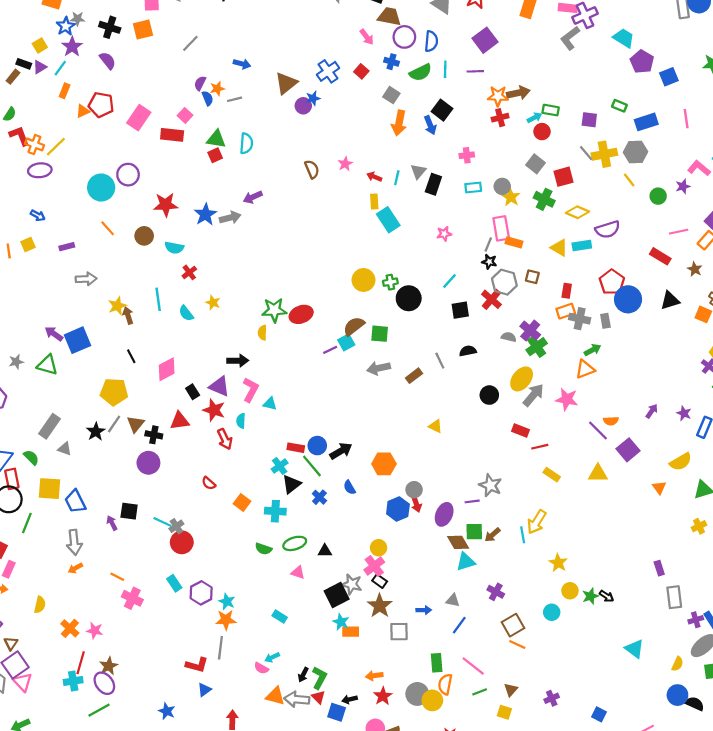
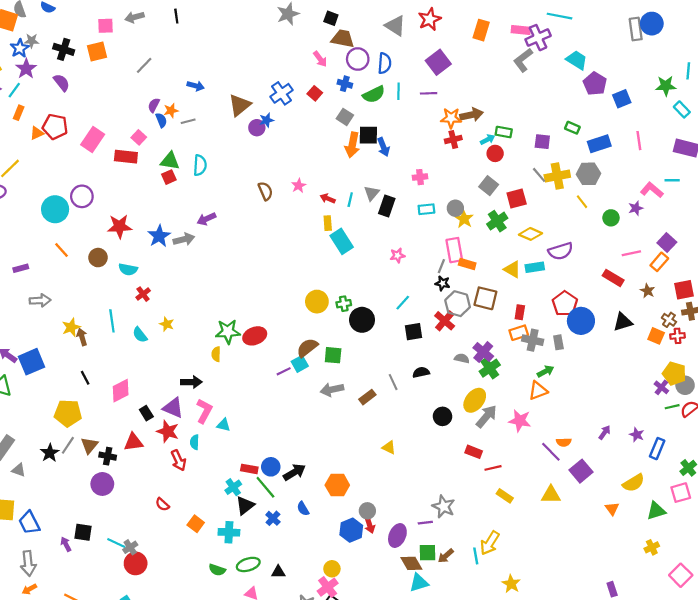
black square: (442, 110) -> (368, 135), moved, turned -36
green cross: (544, 199) -> (497, 221), turned 30
brown square: (532, 277) -> (485, 298), size x1.6

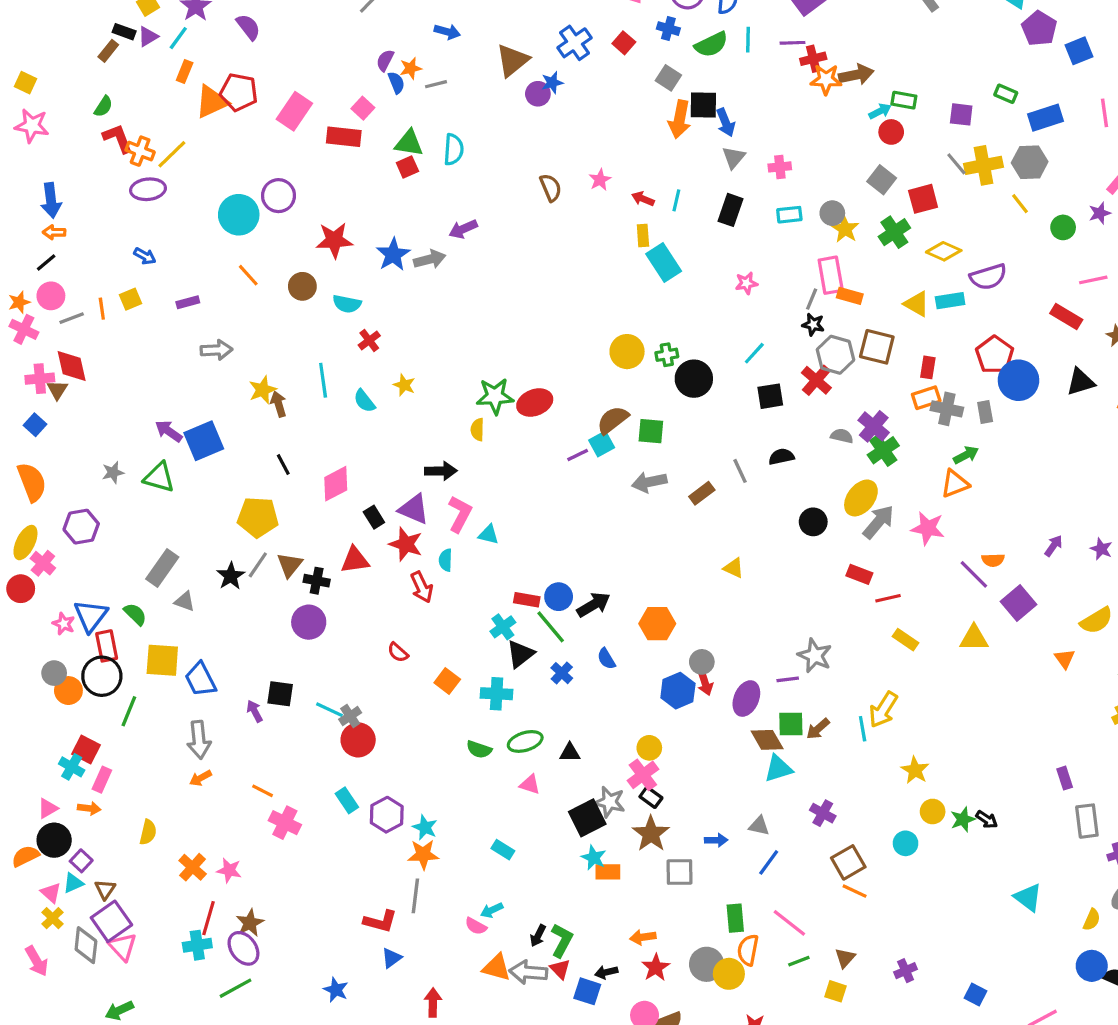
orange triangle: (37, 133) -> (212, 102), size x1.6
red cross: (453, 139) -> (813, 59), moved
gray triangle: (372, 193) -> (734, 157), moved

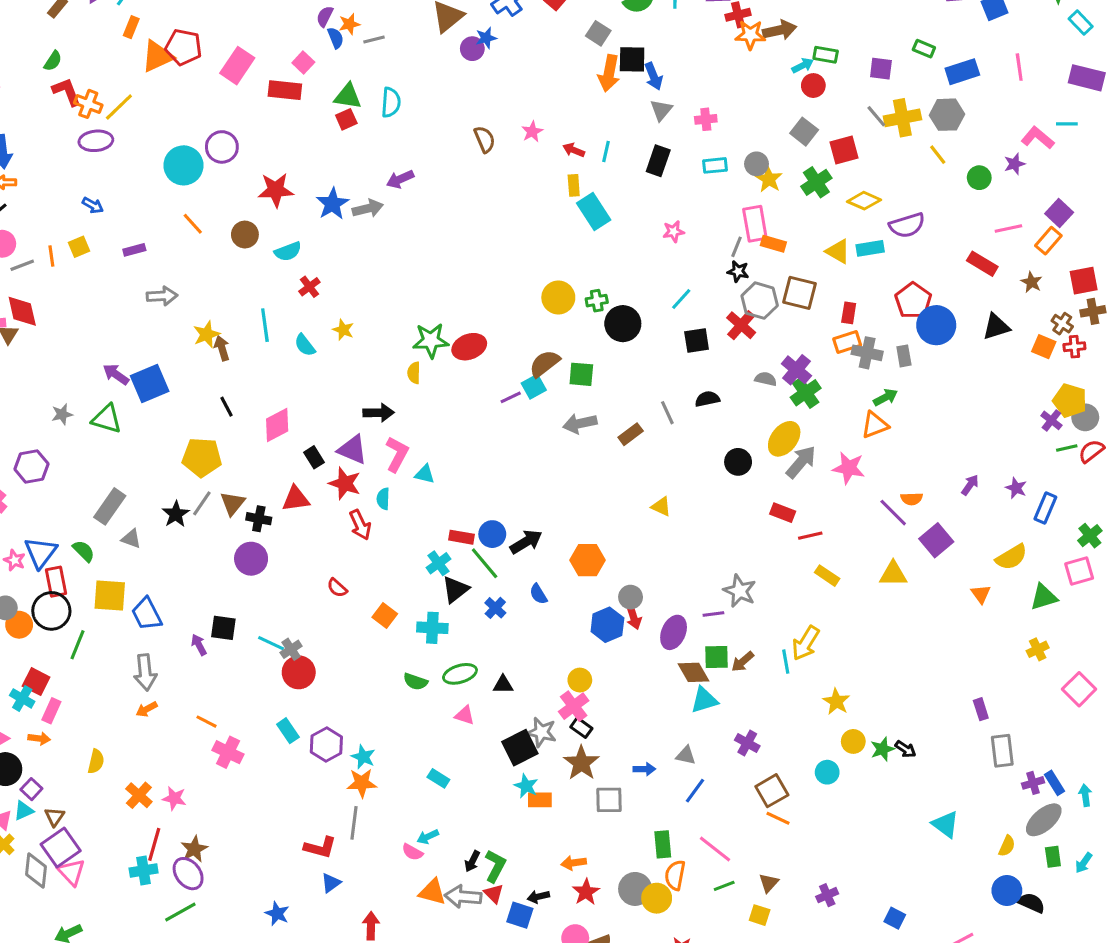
cyan semicircle: (347, 304) -> (288, 251), turned -32

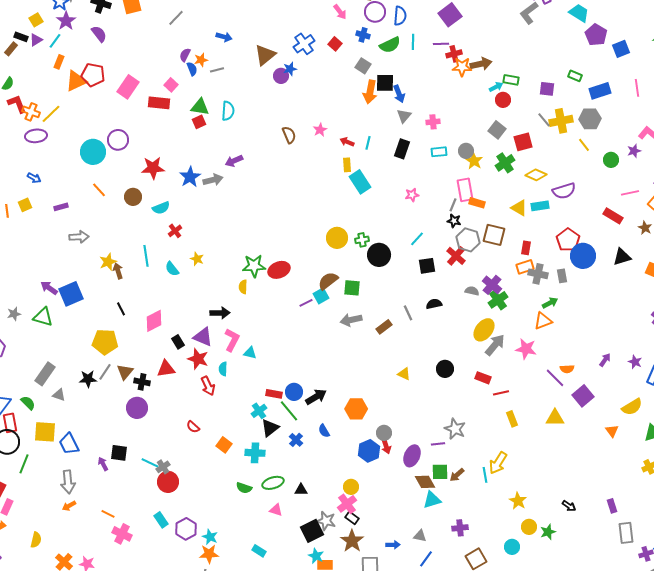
black circle: (738, 462) -> (445, 369), moved
black star: (176, 514) -> (88, 379), turned 30
yellow rectangle: (827, 576) -> (512, 419), turned 35
purple cross: (747, 743) -> (460, 528), turned -35
black arrow: (905, 749) -> (569, 506), moved

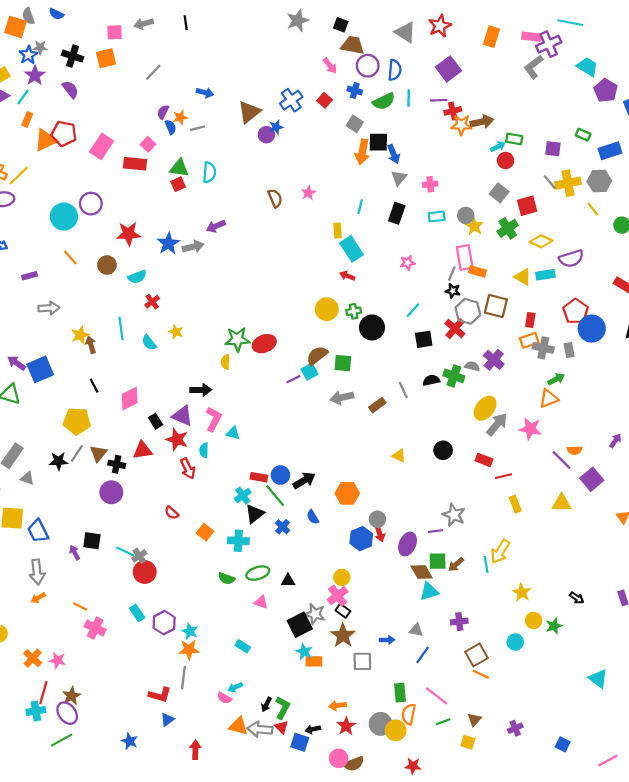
red arrow: (347, 142) -> (347, 276), moved
green cross: (498, 300) -> (454, 376), moved, turned -36

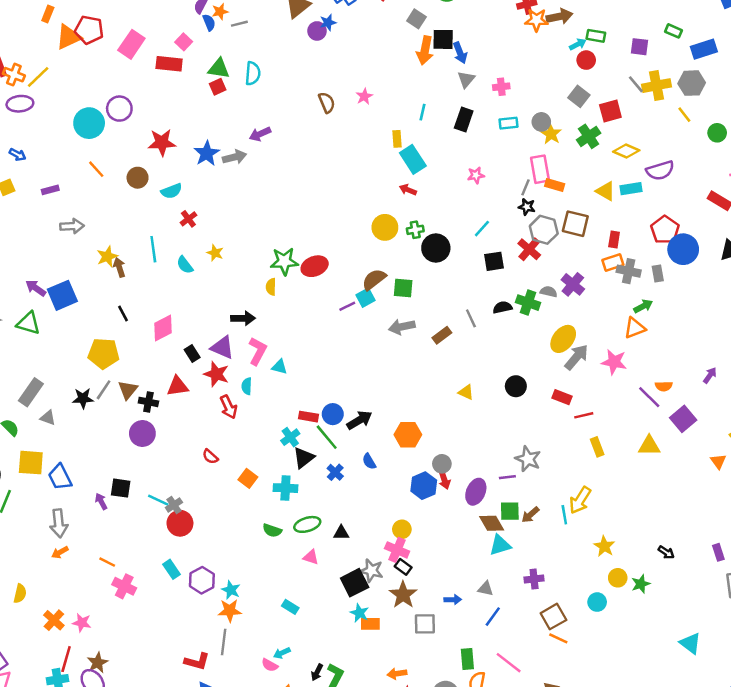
pink cross: (338, 596) -> (397, 550), turned -30

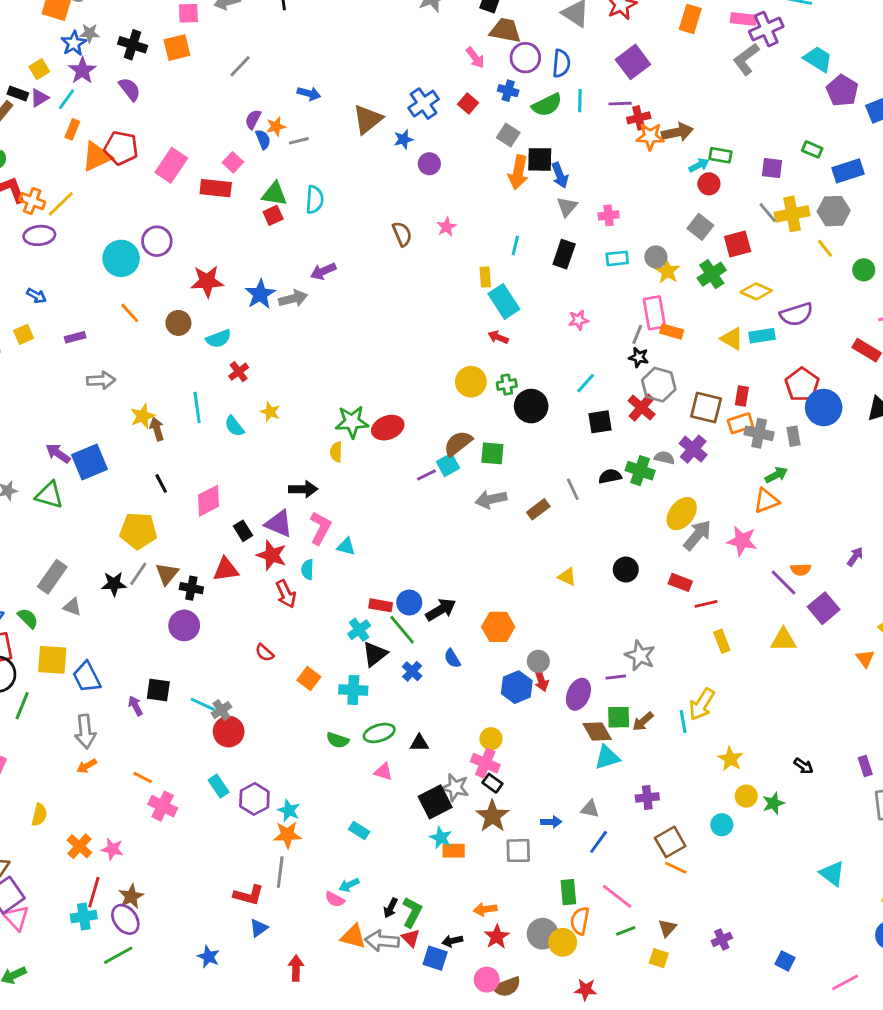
purple circle: (317, 31) -> (429, 164), moved
brown square: (575, 224) -> (706, 408), moved

